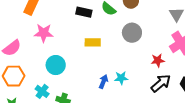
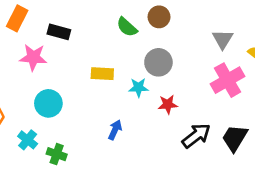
black rectangle: (84, 12) -> (59, 32), moved
red star: (158, 60) -> (168, 104), moved
cyan star: (121, 78) -> (138, 87), moved

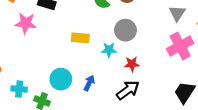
cyan circle: (48, 103) -> (61, 79), moved
black arrow: (196, 136) -> (128, 90), moved
cyan cross: (28, 140) -> (19, 89), turned -35

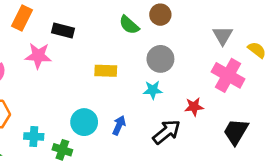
pink cross: (180, 46) -> (228, 75), turned -30
cyan star: (109, 50) -> (153, 90), moved
red star: (132, 64) -> (194, 107), moved

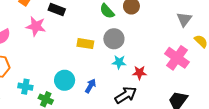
gray triangle: (223, 35) -> (184, 19), moved
gray circle: (160, 59) -> (114, 39), moved
red star: (194, 107) -> (139, 73), moved

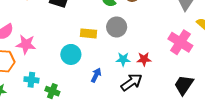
pink star: (36, 26) -> (26, 44), moved
cyan star: (119, 62) -> (123, 59), moved
cyan circle: (65, 80) -> (71, 54), moved

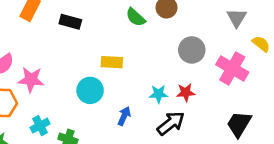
gray circle: (117, 27) -> (192, 50), moved
cyan cross: (31, 80) -> (40, 126), turned -32

